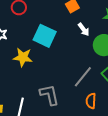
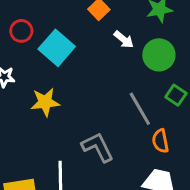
cyan square: (45, 36) -> (57, 48), moved, turned 30
gray line: (83, 77) -> (140, 109), turned -55

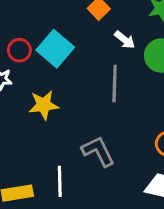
red circle: (21, 31) -> (19, 50), moved
gray line: (140, 109) -> (115, 83), moved, turned 32

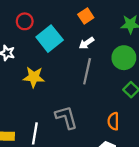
white arrow: (125, 40) -> (86, 43), moved, turned 96
red circle: (19, 50) -> (25, 21), moved

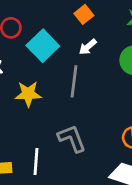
gray line: (87, 71) -> (74, 81), moved

